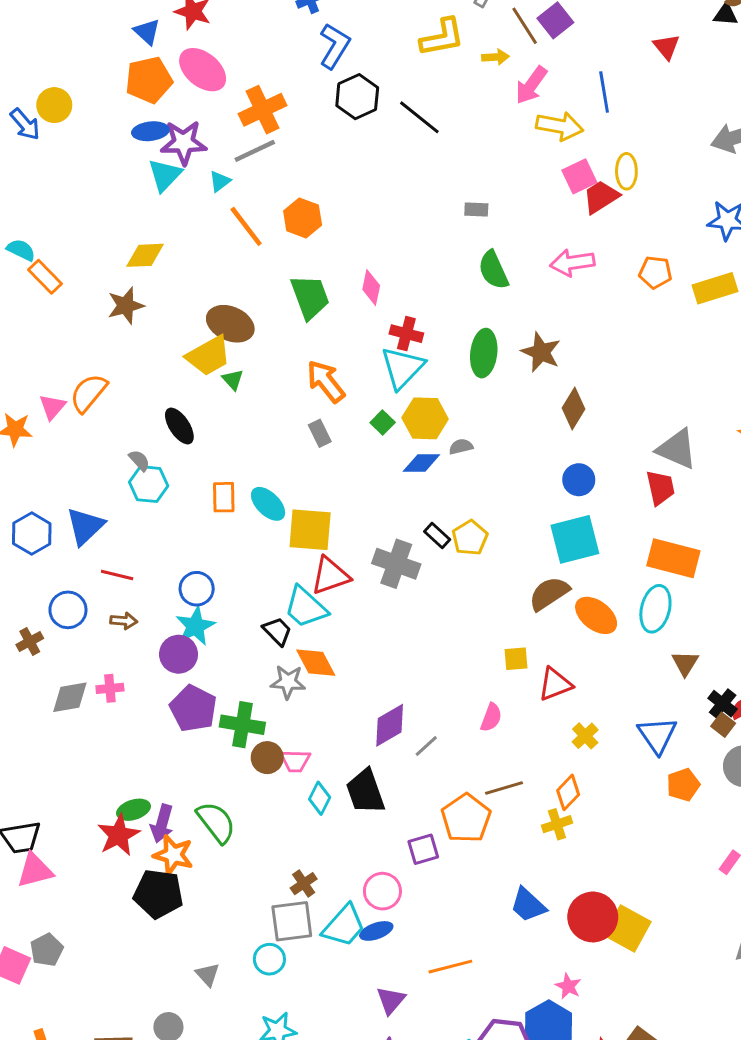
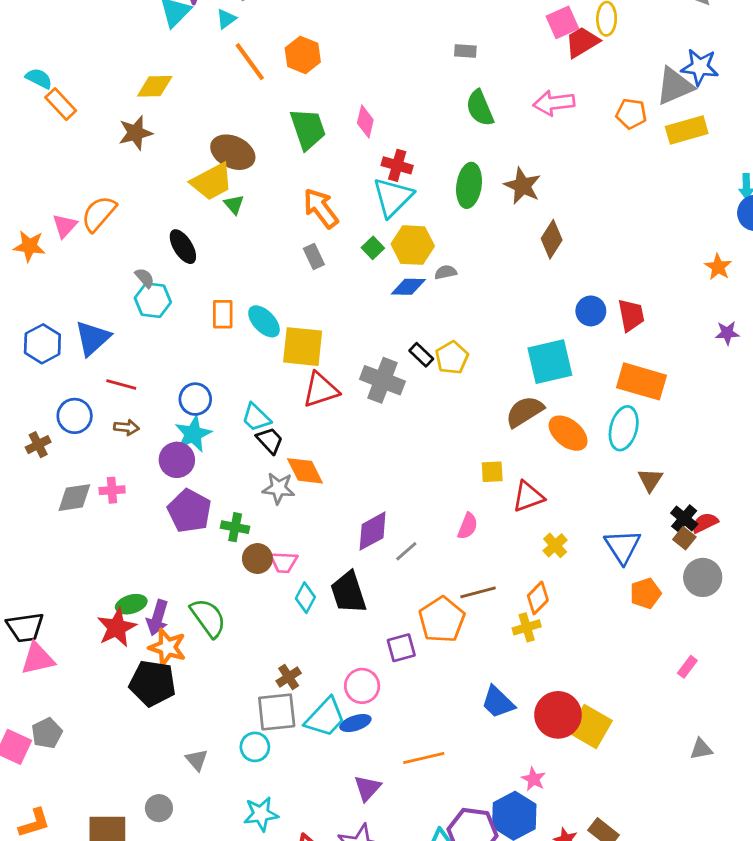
gray triangle: (677, 449) -> (675, 86), moved, turned -48
blue circle: (579, 480) -> (591, 311), moved
cyan trapezoid: (306, 607) -> (256, 417), moved, size x0.7
green cross: (242, 725) -> (235, 527), size x0.7

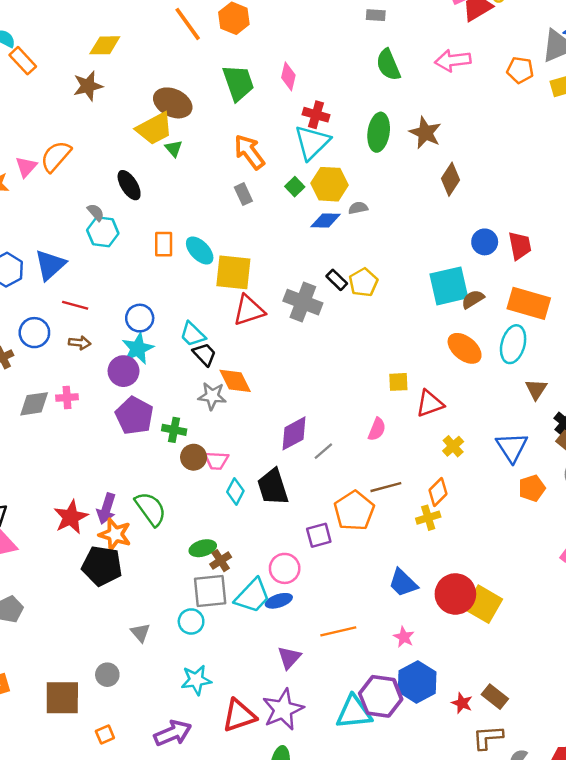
brown semicircle: (525, 412) -> (473, 299), moved, size x0.7
green ellipse: (131, 604) -> (203, 548), moved
pink star: (533, 779) -> (404, 637), moved

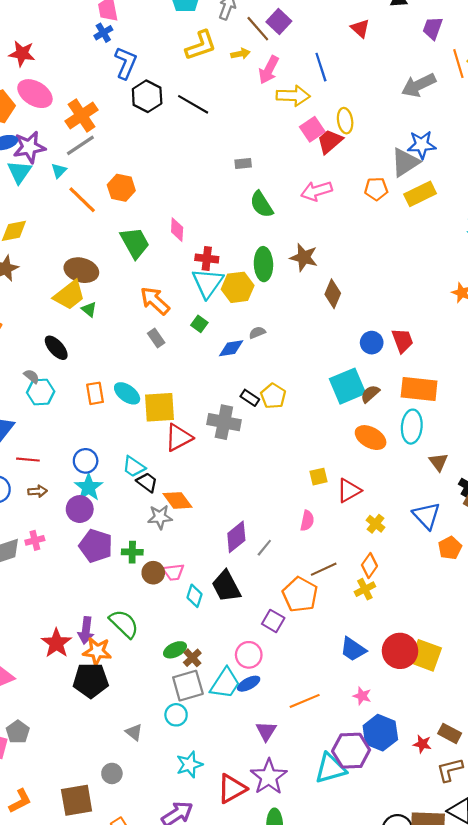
yellow hexagon: (329, 184) -> (238, 287), moved
purple square: (319, 535) -> (273, 621), turned -35

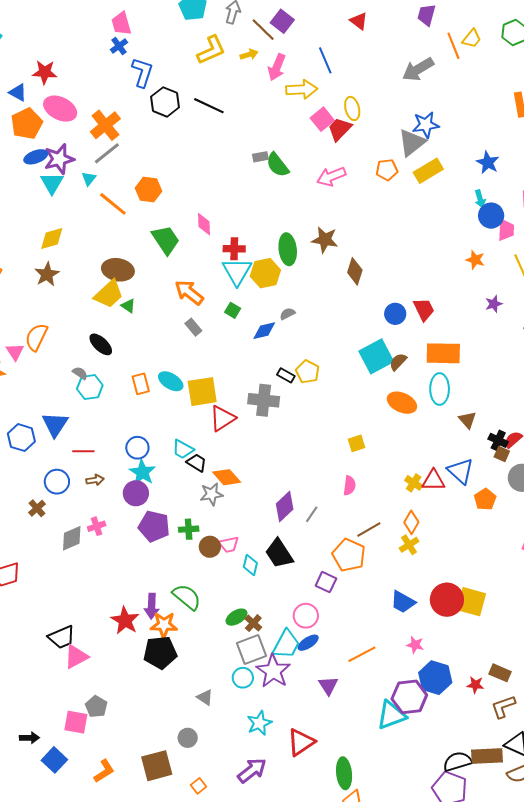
green semicircle: (262, 204) -> (277, 165), moved
red triangle: (349, 491) -> (434, 480), moved, turned 35
purple star: (269, 777) -> (273, 671), moved

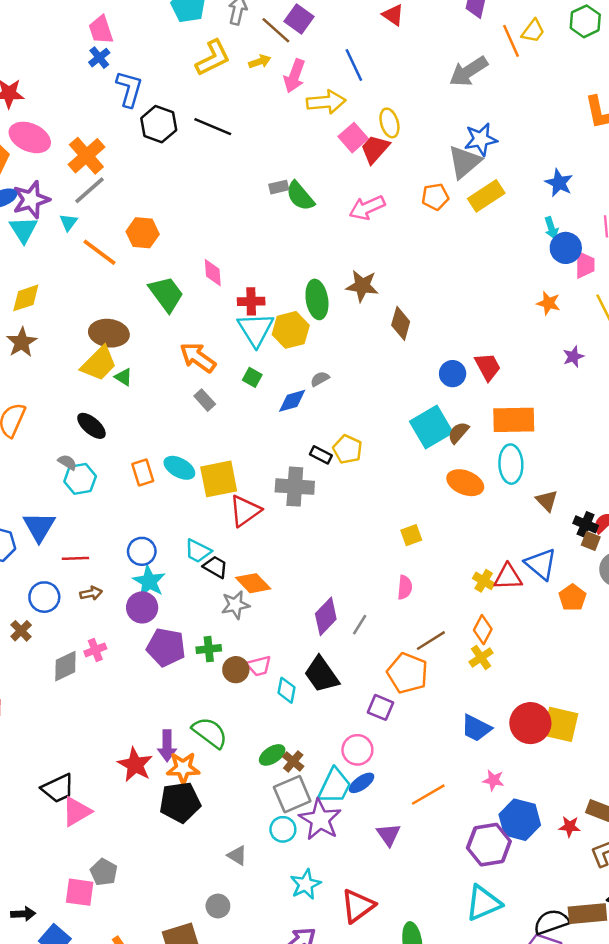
cyan triangle: (391, 715) -> (483, 903), moved

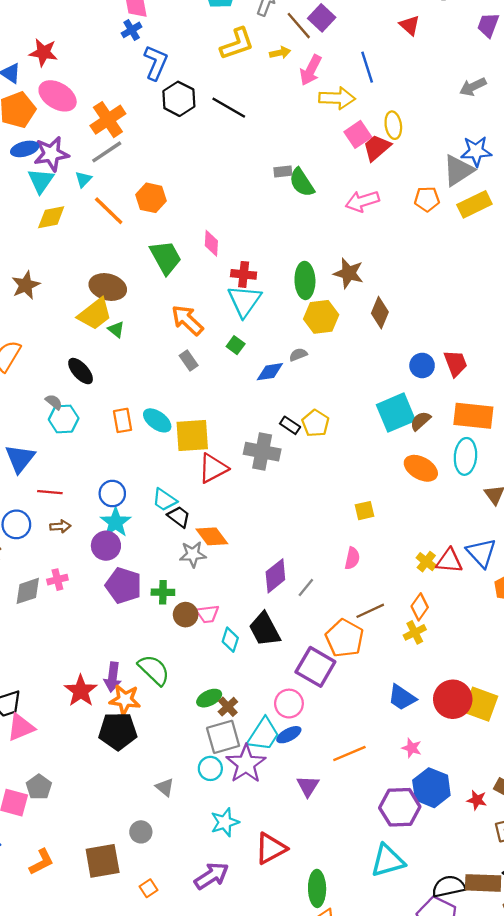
gray arrow: (469, 71) -> (473, 87), size x0.7
yellow diamond: (26, 298) -> (51, 217), moved
yellow hexagon: (291, 330) -> (321, 317), moved
purple square: (381, 707) -> (315, 667), size x1.6

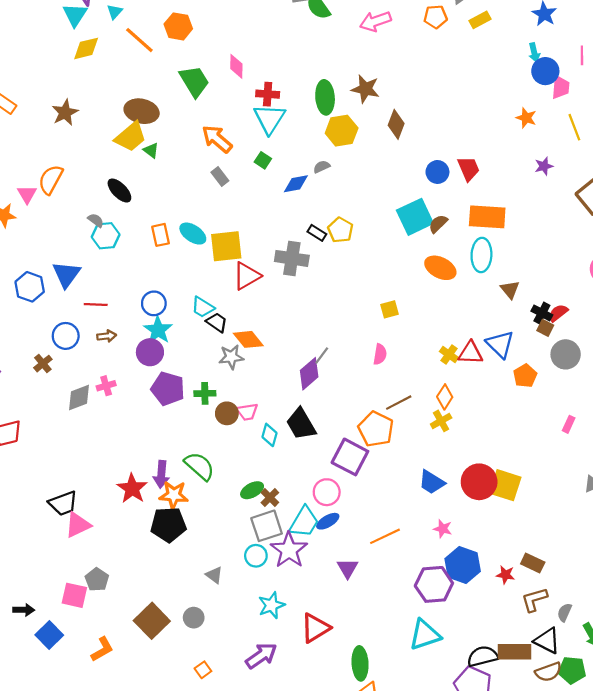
yellow rectangle: (474, 204) -> (480, 20), size x0.7
gray line: (306, 588) -> (322, 355), moved
brown square: (103, 861) -> (152, 621), moved, turned -32

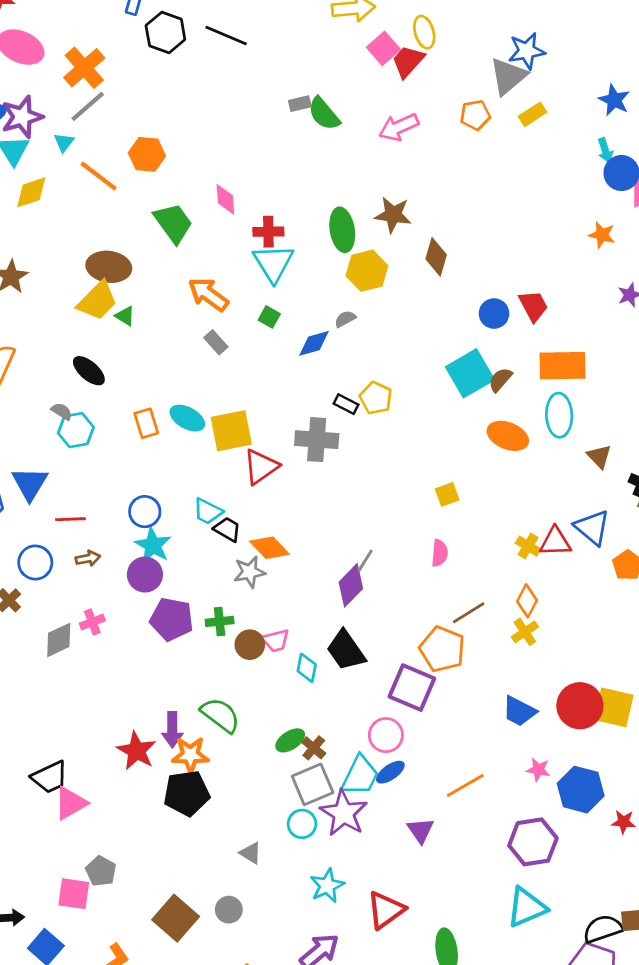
blue hexagon: (463, 565) -> (581, 790), moved

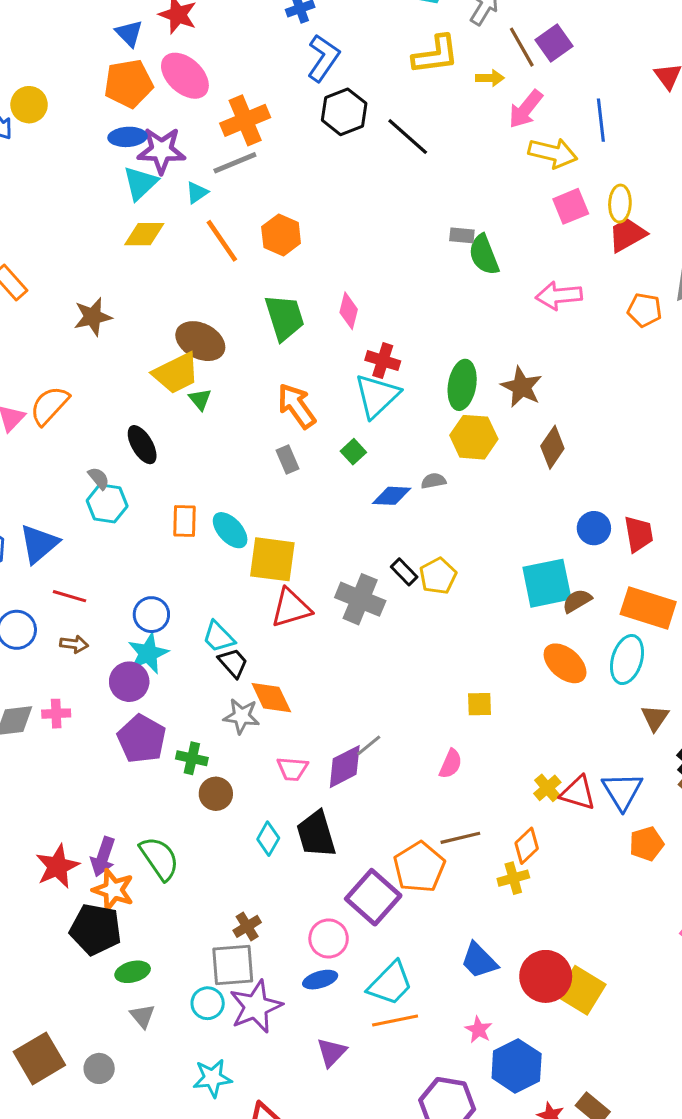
red trapezoid: (408, 61) -> (627, 235), moved
pink trapezoid: (276, 641) -> (292, 769), moved
green ellipse: (290, 740) -> (133, 972), moved
cyan trapezoid: (360, 776) -> (390, 983), moved

